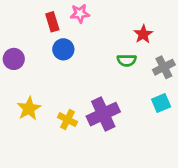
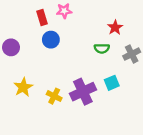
cyan square: (161, 103) -> (112, 83), moved

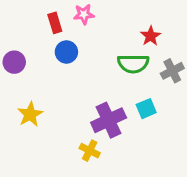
green semicircle: (102, 48) -> (133, 64), size x1.5
yellow cross: (54, 96) -> (90, 151), moved

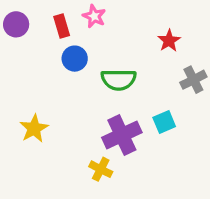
pink star: (84, 14) -> (94, 16), turned 30
purple circle: (14, 62) -> (16, 24), moved
green semicircle: (133, 64) -> (119, 80), moved

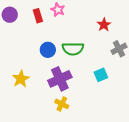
blue circle: (75, 59) -> (48, 50), moved
purple cross: (122, 135) -> (60, 79), moved

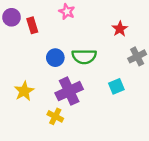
red rectangle: (38, 16) -> (32, 25), moved
yellow cross: (62, 104) -> (55, 116), moved

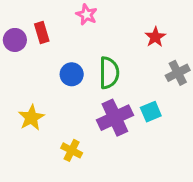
purple circle: (12, 17) -> (15, 40), moved
green semicircle: (84, 56) -> (109, 73), turned -90
purple cross: (69, 91) -> (115, 118), moved

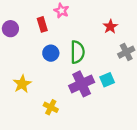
red rectangle: (42, 32) -> (42, 24), moved

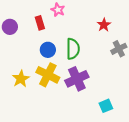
cyan square: (107, 80) -> (106, 106), moved
yellow cross: (51, 107) -> (48, 75), moved, size x1.6

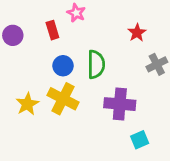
purple cross: (77, 79) -> (120, 104), moved, turned 30

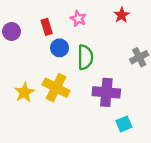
pink star: (76, 13) -> (78, 19), moved
red star: (137, 33) -> (122, 15), moved
blue circle: (63, 66) -> (60, 48), moved

